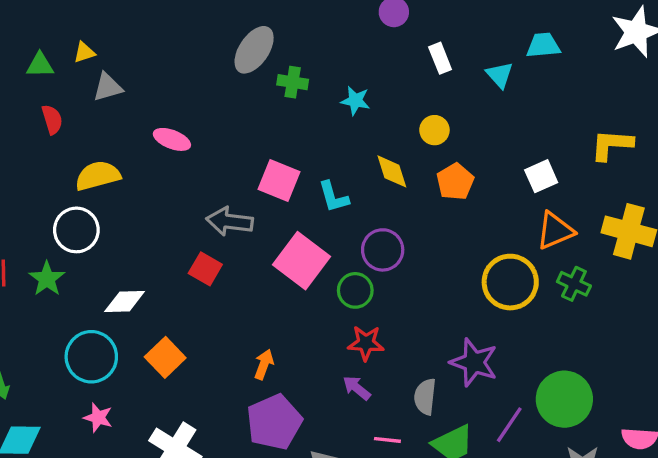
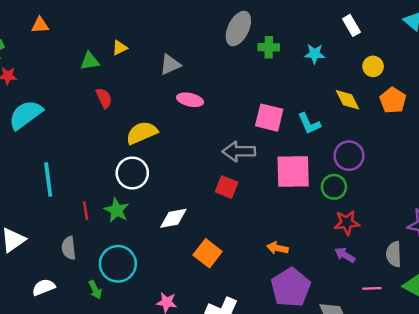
white rectangle: (440, 58) -> (351, 25), moved
gray triangle: (108, 87) -> (170, 65), moved
pink square: (301, 261) -> (293, 171), turned -30
cyan circle: (91, 357) -> (118, 264), moved
orange arrow: (264, 364) -> (277, 248), turned -90

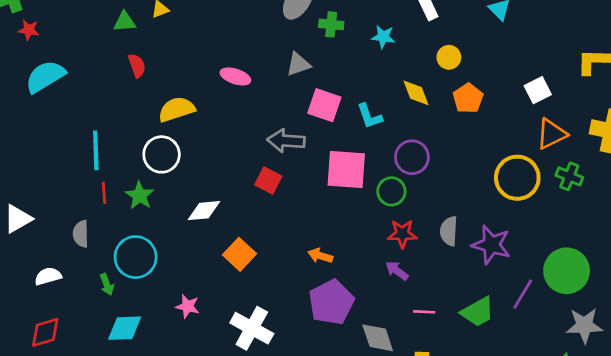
gray triangle: (170, 65) -> (298, 64), moved
cyan line: (48, 179) -> (96, 150), moved
gray semicircle: (394, 254) -> (449, 231), moved

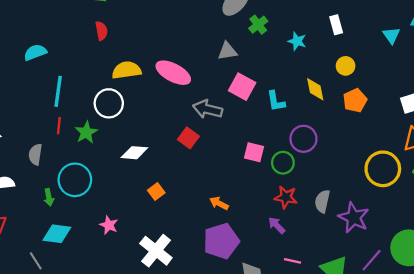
green cross: (331, 24) -> (258, 25), turned 36
cyan semicircle: (45, 76) -> (35, 52), moved, size x0.7
pink ellipse: (235, 76) -> (173, 73), moved, size x1.5
pink square: (346, 170) -> (254, 152), moved, size x0.6
orange square: (240, 254) -> (156, 192), size x0.7

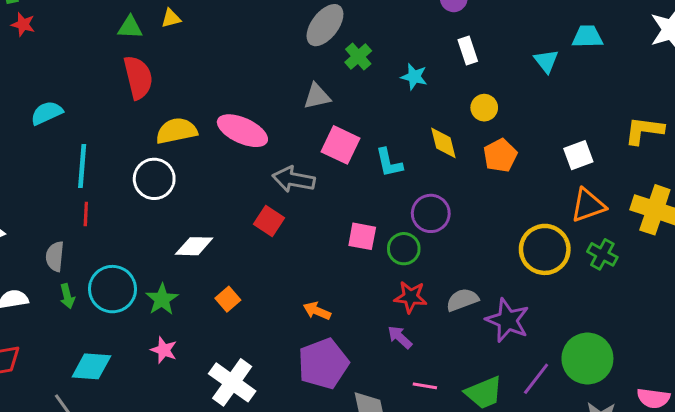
red semicircle: (101, 31) -> (138, 77), size x1.6
green star: (86, 132) -> (162, 299), moved
green arrow: (49, 197) -> (67, 296), moved
gray semicircle: (322, 201) -> (462, 300), turned 60

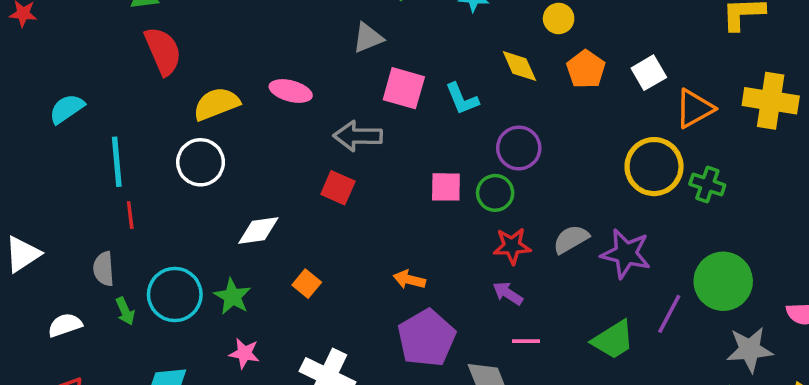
pink ellipse: (242, 131) -> (291, 91), size x0.7
white square: (578, 155) -> (649, 73), moved
green cross: (602, 254) -> (707, 185), moved
pink line: (425, 386) -> (526, 341), moved

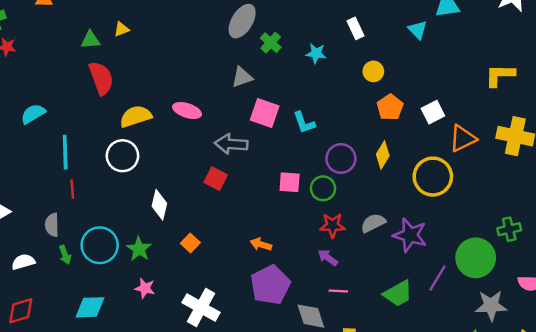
yellow diamond: (519, 66) -> (383, 155), moved, turned 52
green cross: (707, 185) -> (509, 229), moved, turned -35
white diamond: (258, 231) -> (159, 205), turned -72

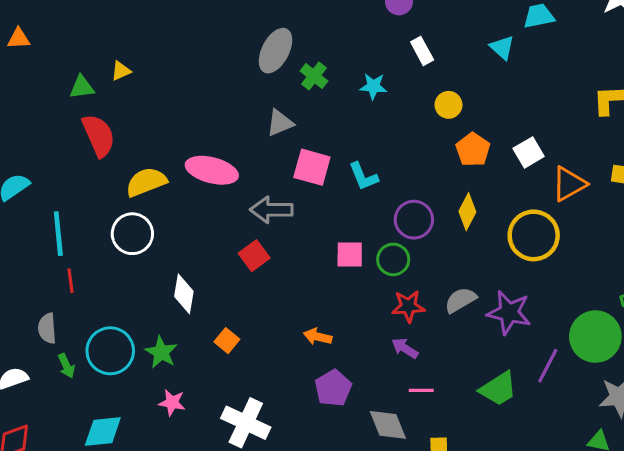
pink ellipse: (187, 110) -> (212, 170), size x1.4
red square: (216, 179) -> (254, 256), turned 30
purple pentagon: (270, 285) -> (333, 388), size x0.7

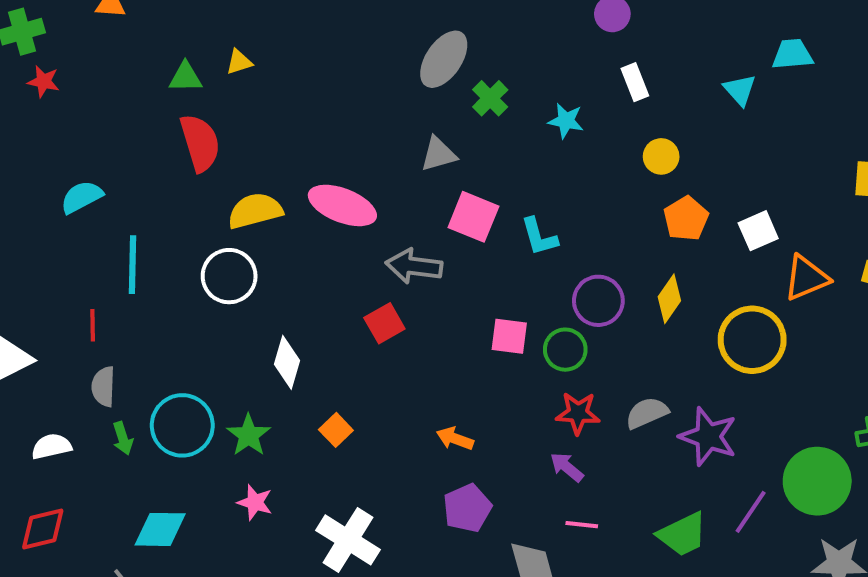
red line: (70, 281) -> (93, 325), moved

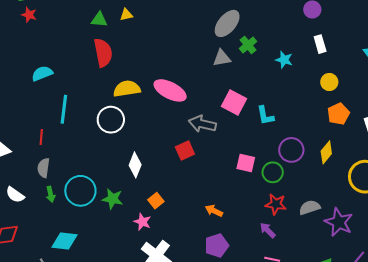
gray triangle: (438, 154) -> (222, 58), moved
green star: (249, 435) -> (113, 199), turned -30
white semicircle: (51, 446) -> (15, 195), turned -138
pink star: (255, 502) -> (142, 222), moved

